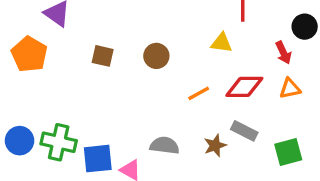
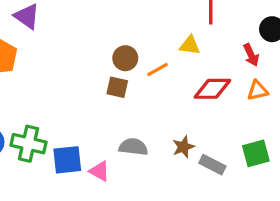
brown square: (103, 56) -> (117, 87), moved
orange line: (199, 93) -> (158, 69), moved
gray rectangle: (244, 131) -> (212, 165), moved

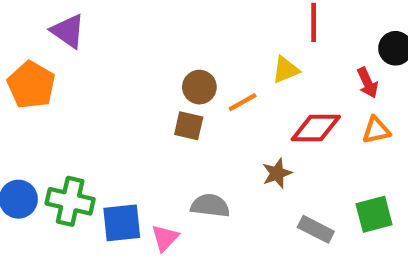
yellow triangle: (190, 45) -> (286, 70), turned -30
brown star: (183, 147) -> (277, 173), moved
pink triangle: (99, 171) -> (165, 238), turned 45

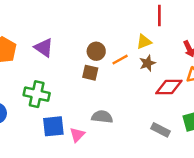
purple triangle: (68, 31) -> (44, 48), moved
red diamond: (316, 128) -> (169, 87), moved
brown star: (277, 173) -> (147, 63), moved
green cross: (70, 201) -> (37, 94), moved

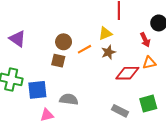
blue square: (53, 126) -> (37, 90), moved
pink triangle: (77, 135) -> (47, 115), turned 32

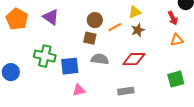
red diamond: (127, 73) -> (134, 59), moved
gray semicircle: (69, 99) -> (100, 59), moved
gray rectangle: (120, 111) -> (126, 91), moved, turned -35

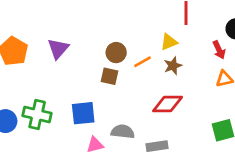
purple triangle: (51, 17) -> (58, 49), turned 36
green cross: (45, 56) -> (37, 114), moved
gray semicircle: (100, 59) -> (123, 132), moved

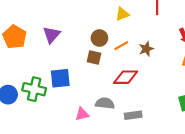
yellow triangle: (169, 42) -> (122, 14), moved
red diamond: (168, 104) -> (126, 77), moved
blue square: (83, 113) -> (60, 78), moved

